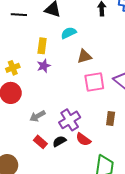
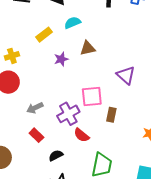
yellow rectangle: (42, 46) -> (44, 35), turned 42
purple star: (44, 66) -> (61, 59), moved
pink square: (94, 82) -> (92, 97), moved
black semicircle: (59, 141) -> (56, 156), moved

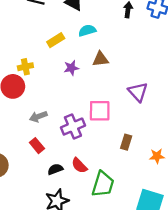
yellow cross: (12, 56) -> (25, 67), moved
brown rectangle: (111, 115) -> (126, 142), moved
red semicircle: (81, 135) -> (79, 165), moved

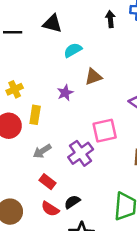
yellow rectangle: (56, 40) -> (35, 115), moved, turned -36
yellow cross: (25, 67) -> (15, 89), moved
red semicircle: (79, 165) -> (50, 209), moved

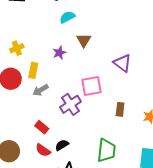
brown triangle: (93, 77) -> (84, 40), turned -42
gray arrow: (42, 151) -> (40, 90), moved

